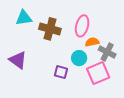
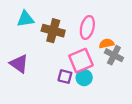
orange semicircle: (92, 42) -> (107, 43), moved
cyan circle: (79, 58) -> (84, 78), moved
pink square: (98, 73) -> (81, 61), moved

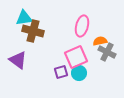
brown cross: (53, 31) -> (33, 31), moved
purple square: (65, 77) -> (61, 72), turned -32

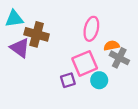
cyan triangle: (24, 18) -> (14, 19), moved
purple triangle: (18, 60) -> (20, 48), moved
cyan circle: (79, 73) -> (99, 80), moved

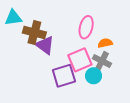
purple triangle: (20, 48) -> (45, 45), moved
gray cross: (119, 58) -> (102, 61), moved
purple square: (68, 80) -> (64, 76), size x1.6

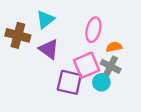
cyan triangle: (13, 18) -> (45, 19), moved, turned -30
brown cross: (34, 32) -> (18, 35), moved
purple square: (64, 76) -> (69, 82), turned 30

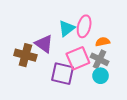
cyan triangle: (45, 19) -> (67, 28), moved
brown cross: (18, 35) -> (25, 55), moved
cyan circle: (101, 82) -> (101, 76), moved

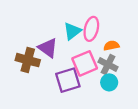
purple square: (62, 74) -> (68, 80), turned -30

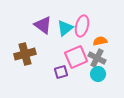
purple triangle: (48, 48) -> (43, 25), moved
brown cross: (28, 60) -> (25, 54), turned -30
purple square: (68, 80) -> (61, 72), size x0.6

